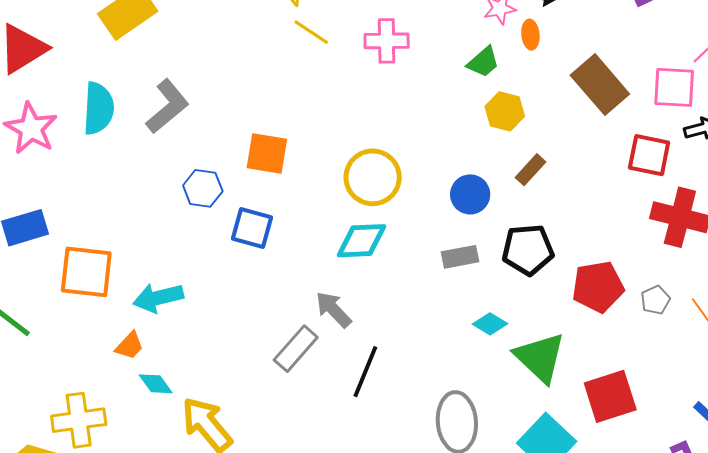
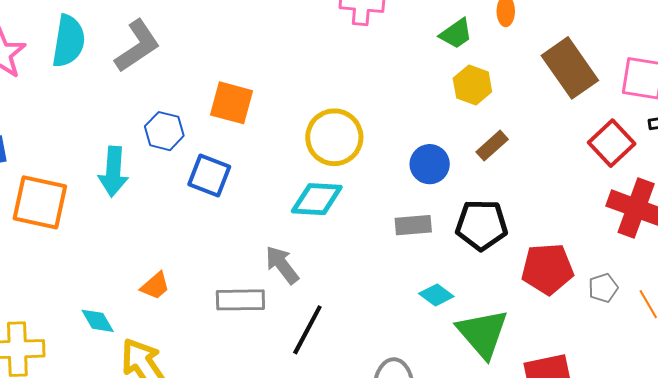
red square: (649, 155) -> (612, 143), turned 30
cyan arrow: (158, 298) -> (113, 172), moved, turned -78
orange trapezoid: (129, 346) -> (155, 286), moved
gray rectangle: (296, 349) -> (240, 300), turned 42

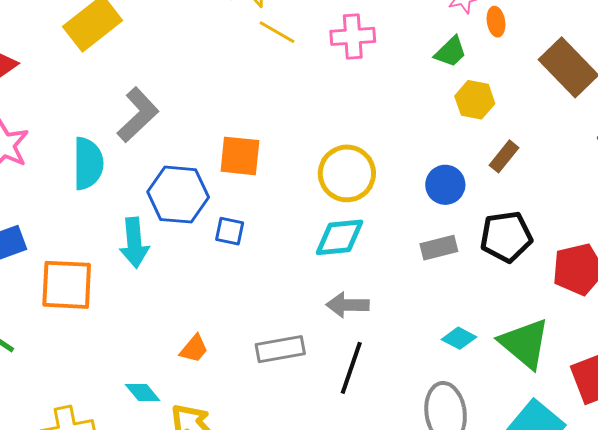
cyan semicircle: (69, 41) -> (88, 163), moved
blue hexagon: (164, 131) -> (178, 195), size x1.5
blue square: (209, 175) -> (230, 231), size x0.7
gray arrow: (282, 265) -> (348, 305), moved, turned -42
cyan diamond: (436, 295) -> (459, 338), moved

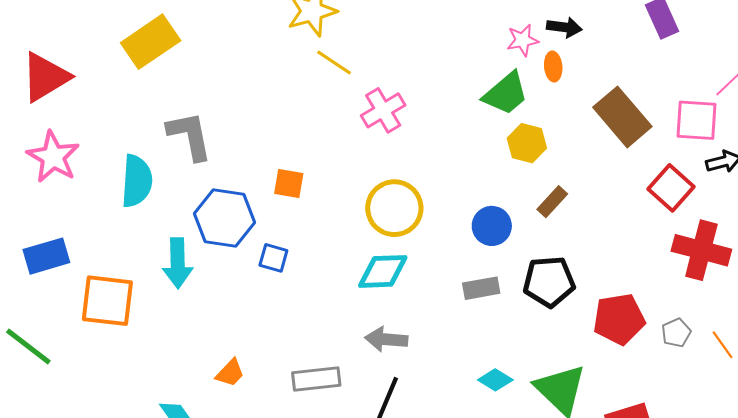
pink cross: (353, 36) -> (383, 110), moved, turned -30
green trapezoid: (451, 52) -> (506, 94), size x1.4
gray L-shape: (138, 115) -> (190, 136), turned -62
orange square: (240, 156) -> (289, 184), size x0.7

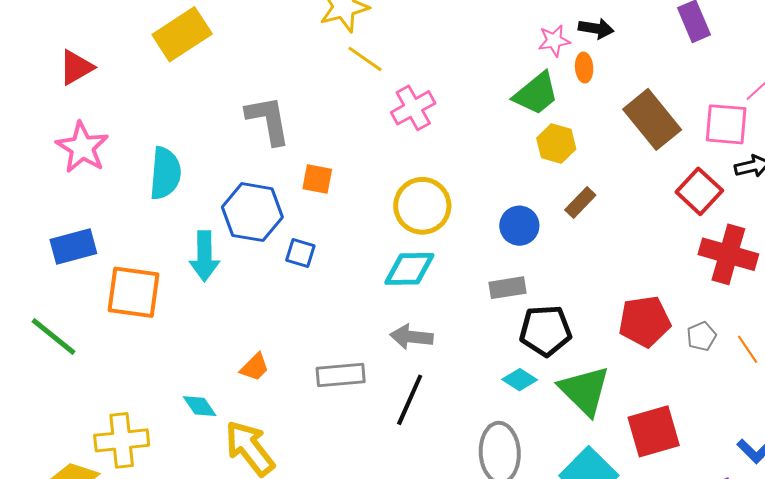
red triangle: (45, 77) -> (76, 67), size x0.7
gray L-shape: (190, 136) -> (268, 120), moved
black pentagon: (549, 282) -> (546, 331), moved

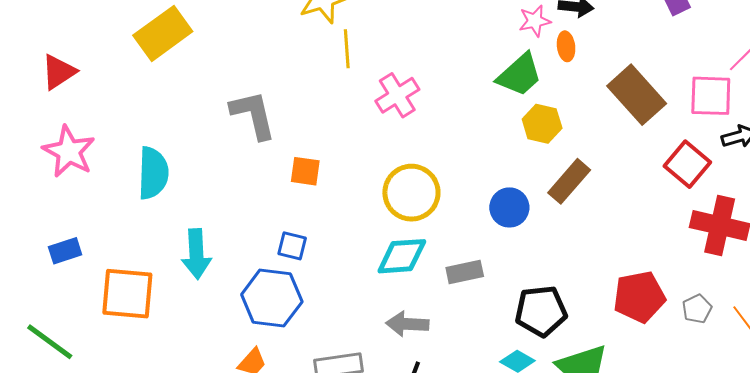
yellow line: (365, 59) -> (347, 49), turned 54
brown rectangle: (580, 203) -> (569, 181), size x1.4
blue hexagon: (252, 212) -> (272, 298), moved
blue rectangle: (73, 246) -> (65, 251), size x0.7
gray rectangle: (507, 288) -> (465, 272), moved

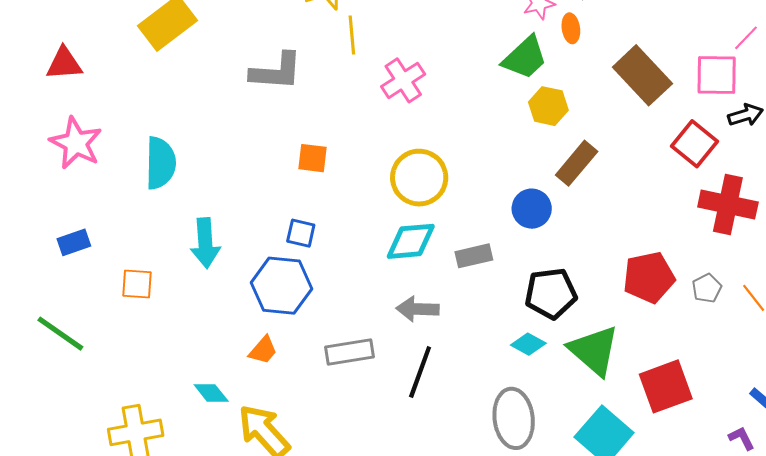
red triangle: (59, 72) -> (64, 64), turned 30
gray L-shape: (253, 115) -> (276, 71), moved, turned 108
blue circle: (509, 207) -> (532, 209), moved
orange square: (127, 294) -> (137, 284), size x0.6

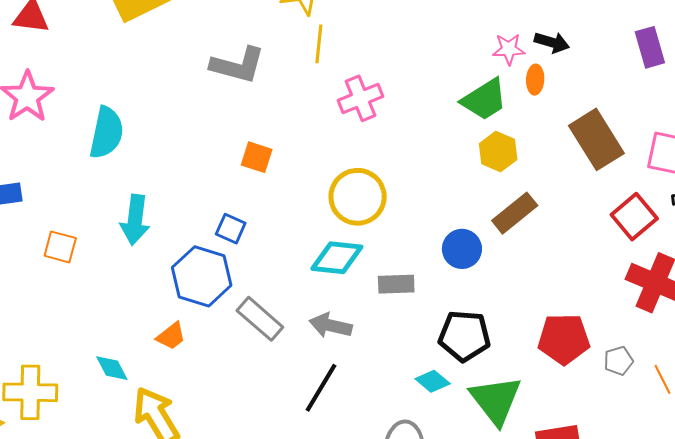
gray rectangle: (349, 352) -> (260, 319), moved, turned 39

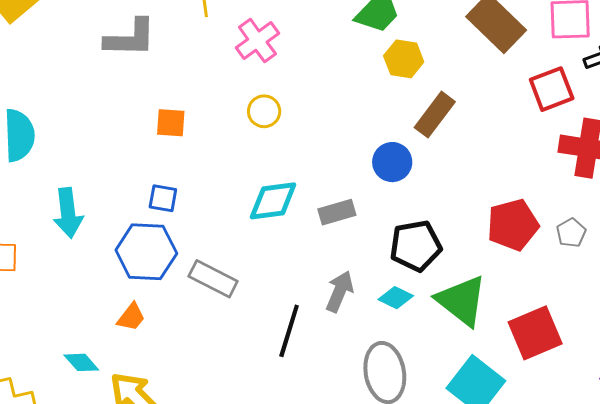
yellow circle: (358, 197) -> (264, 111), moved, size x0.6
red square: (634, 217) -> (552, 89), turned 33
gray arrow: (331, 325) -> (340, 291), moved, turned 114

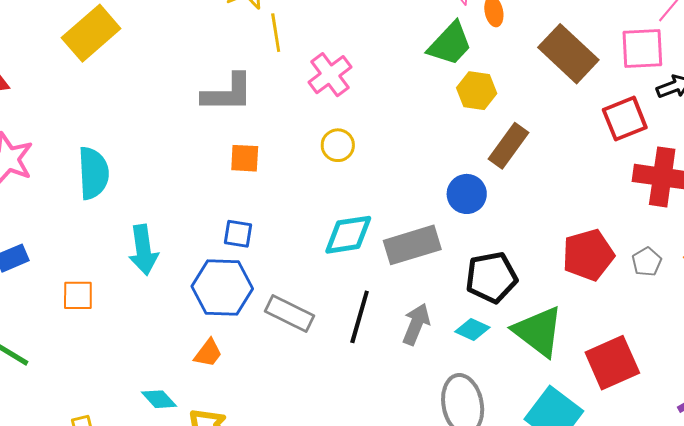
gray L-shape: (130, 38) -> (228, 93), moved
gray rectangle: (337, 212) -> (412, 245), size x1.5
black line: (289, 331) -> (360, 317), moved

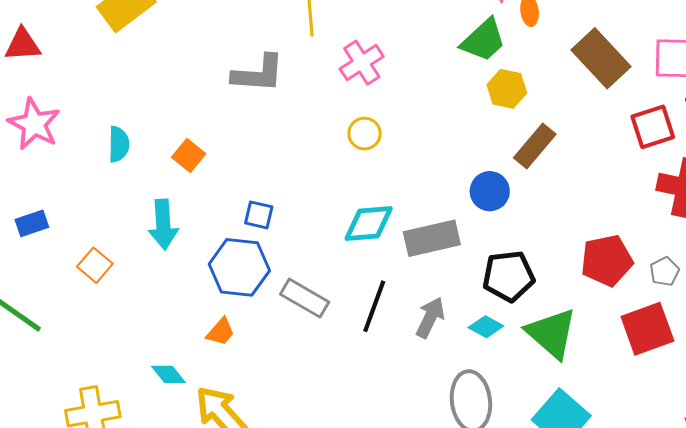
orange square: (245, 158) -> (189, 156), moved, turned 32
cyan semicircle: (93, 173) -> (119, 144), size x0.7
orange square: (78, 295) -> (95, 265), turned 36
red square: (612, 363) -> (647, 329), moved

